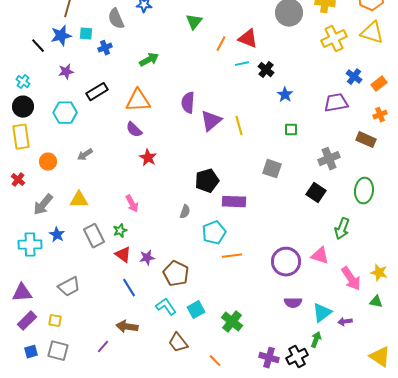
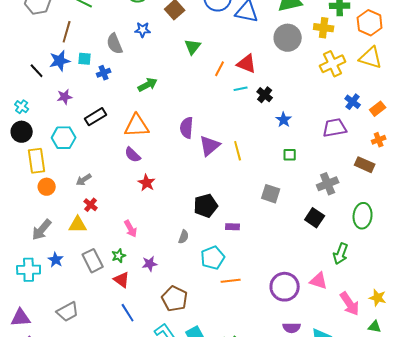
yellow rectangle: (21, 137) -> (37, 161), moved
red cross: (18, 180) -> (91, 205), moved
purple rectangle: (234, 202) -> (233, 227), size x0.6
purple star: (147, 258) -> (150, 264), moved

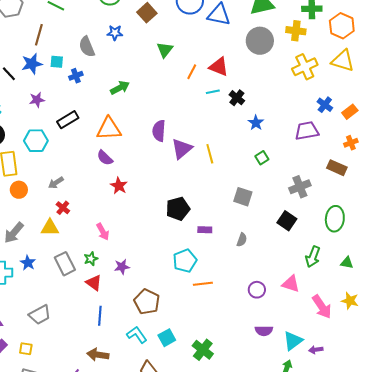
green square: (290, 155) -> (262, 158), turned -32
gray semicircle: (184, 237) -> (242, 240), moved
purple circle: (285, 287) -> (257, 290), size x0.6
blue line: (128, 313) -> (100, 316), turned 36
green triangle: (375, 327) -> (347, 263), moved

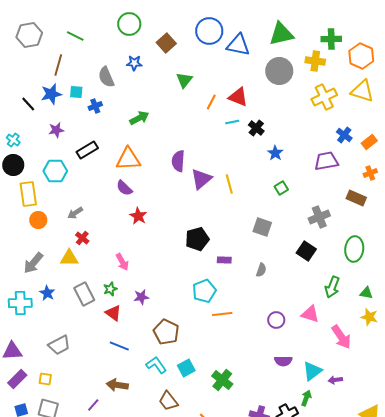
yellow star: (350, 301) -> (369, 317), moved
blue line: (100, 316) -> (119, 346), turned -72

